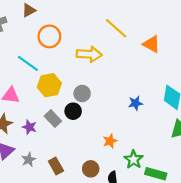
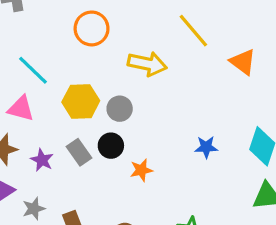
cyan line: (28, 63) -> (33, 70), moved
gray circle: (82, 93) -> (120, 109), moved
orange star: (110, 141) -> (141, 170), moved

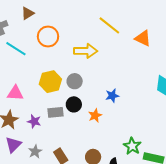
cyan line: (33, 70) -> (16, 49), moved
blue star: (206, 147) -> (112, 96), moved
gray rectangle: (79, 152) -> (55, 112), turned -49

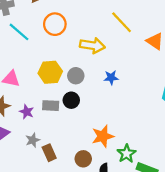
blue star: (112, 96) -> (111, 78), moved
orange star: (95, 115) -> (103, 136), moved, size x1.5
gray star: (35, 152) -> (33, 140), moved

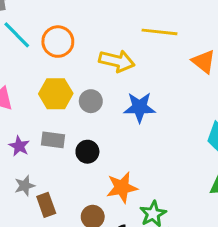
yellow line: (122, 22) -> (159, 32), turned -45
orange circle: (55, 24) -> (58, 42), moved
blue star: (111, 78) -> (139, 107), size x1.5
black circle: (71, 100) -> (87, 152), moved

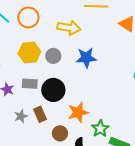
black circle: (87, 152) -> (53, 90), size x1.5
gray star: (25, 186) -> (21, 116), moved
brown rectangle: (46, 205) -> (40, 114), moved

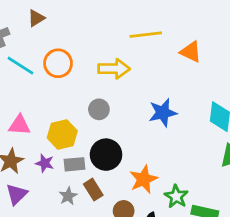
yellow hexagon: (29, 53) -> (62, 134), moved
blue star: (86, 58) -> (163, 113), moved
gray rectangle: (30, 84) -> (75, 164), moved

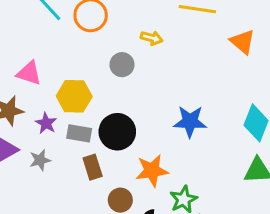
yellow arrow: (114, 69) -> (152, 38), size x0.6
gray circle: (99, 109) -> (122, 65), moved
blue star: (163, 113) -> (190, 122), moved
gray star: (68, 196) -> (40, 160), moved

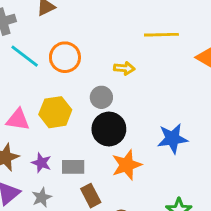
yellow hexagon: (74, 96) -> (55, 112), moved
black circle: (117, 132) -> (109, 129), moved
orange star: (152, 171) -> (127, 165), moved

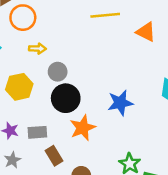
orange circle: (65, 57) -> (23, 18), moved
yellow arrow: (124, 68) -> (37, 49), moved

